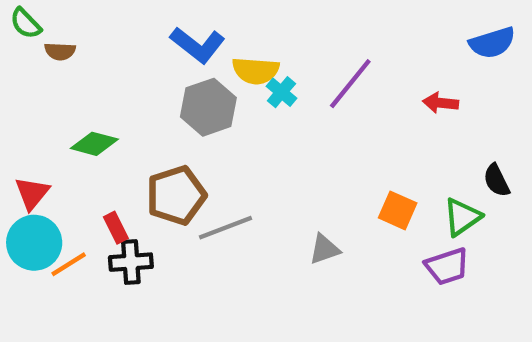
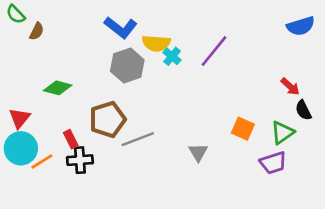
brown semicircle: (60, 51) -> (37, 31), turned -66
red arrow: (441, 103) -> (290, 87), moved, turned -144
gray triangle: (324, 249) -> (198, 152), turned -42

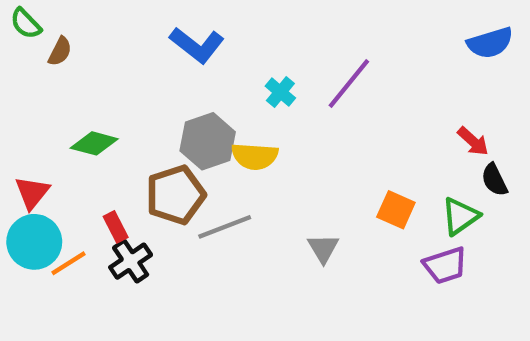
yellow semicircle: (156, 43) -> (255, 156), moved
gray hexagon: (127, 66) -> (208, 141), moved
black cross: (80, 160) -> (131, 261), turned -30

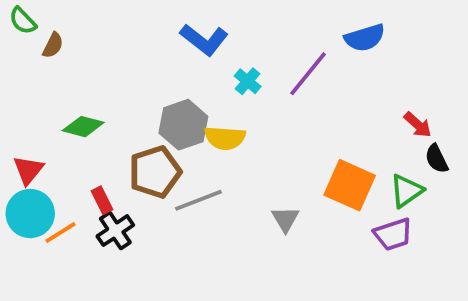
blue semicircle: (490, 43) -> (365, 38), moved
blue L-shape: (197, 45) -> (204, 40), moved
orange square: (396, 210) -> (350, 185), size x1.5

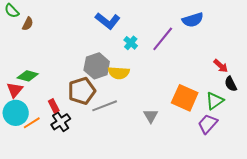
green diamond: (83, 127) -> (28, 76), moved
purple trapezoid: (393, 234) -> (208, 124), turned 150

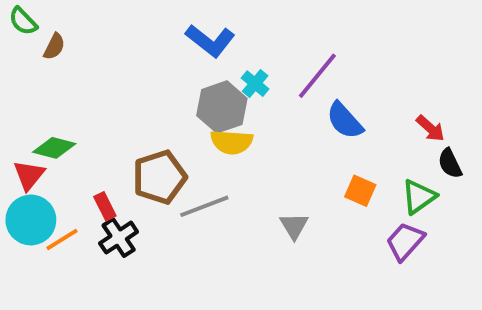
blue semicircle: (193, 20) -> (345, 121), moved, turned 65
gray hexagon: (97, 66) -> (222, 107), moved
orange square: (185, 98) -> (360, 191), size x0.6

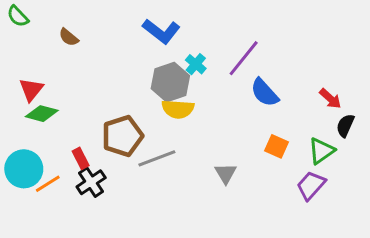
brown semicircle: (54, 47) -> (69, 37), moved, turned 102
black semicircle: (450, 163) -> (345, 125), turned 50
red triangle: (29, 175) -> (31, 90), moved

